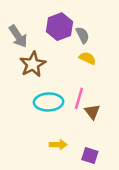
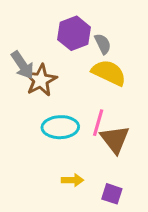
gray arrow: (18, 36) -> (22, 65), moved
yellow semicircle: (87, 58) -> (109, 73), size x1.6
brown triangle: (92, 112) -> (115, 139), size x1.5

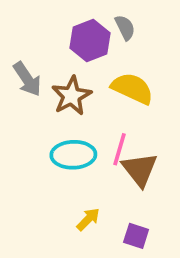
gray semicircle: (103, 44) -> (125, 28), moved
brown star: (41, 80) -> (72, 96), moved
yellow arrow: (72, 180) -> (88, 219), turned -45

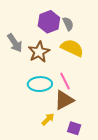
gray semicircle: (125, 28) -> (68, 24), moved
pink line: (119, 149) -> (65, 81), turned -42
brown triangle: (140, 170) -> (64, 100), moved, turned 40

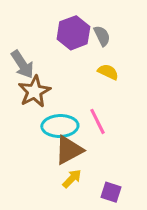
yellow semicircle: (72, 48) -> (108, 72), size x0.6
brown star: (39, 52) -> (34, 91), moved
brown triangle: (64, 100) -> (69, 150), moved

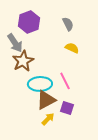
purple hexagon: (73, 33) -> (29, 22), moved
purple square: (111, 192) -> (67, 108), moved

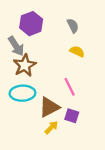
cyan ellipse: (40, 84) -> (22, 93), moved

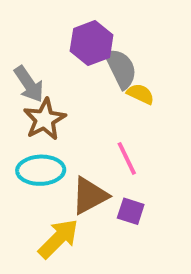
purple hexagon: (31, 24) -> (92, 43), moved
gray semicircle: (73, 26) -> (121, 68), moved, size x1.5
yellow arrow: (51, 127) -> (58, 239), moved, size x1.6

